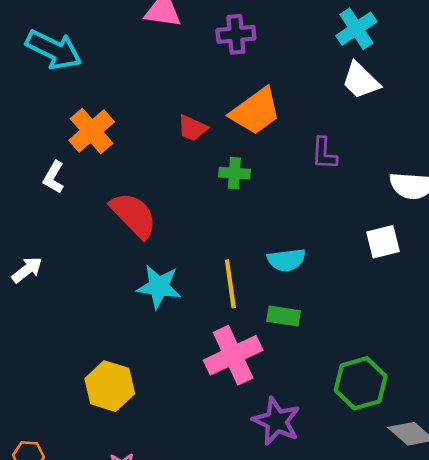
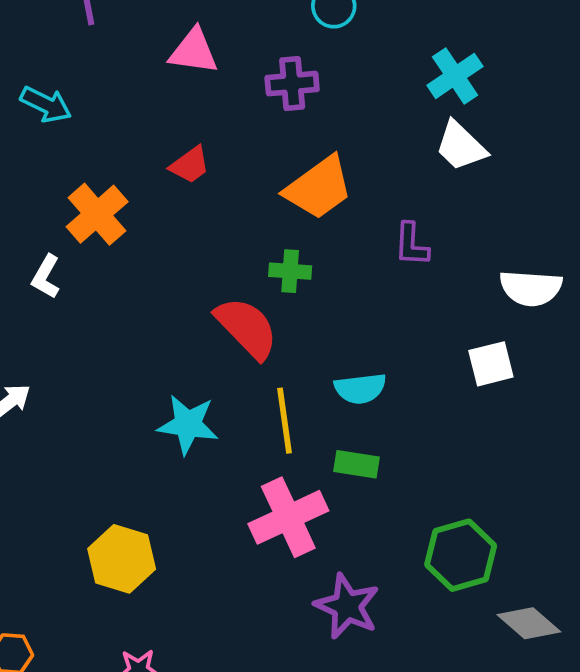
cyan arrow: (54, 50) -> (46, 104), size x0.7
red trapezoid: (192, 128) -> (190, 165), moved, turned -60
red semicircle: (134, 215) -> (247, 328), moved

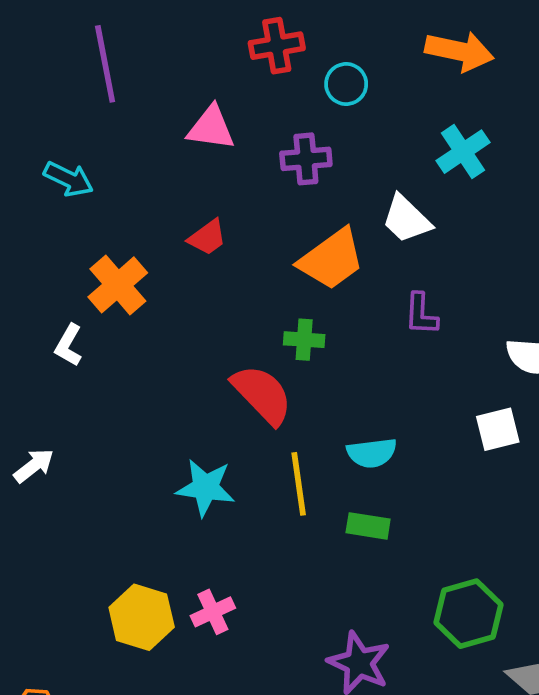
white trapezoid: (461, 146) -> (406, 219), moved
pink cross: (288, 517) -> (213, 612), moved, size x0.6

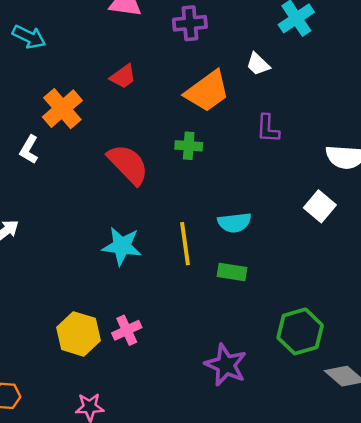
white trapezoid: (406, 219) -> (258, 64), size x0.7
red semicircle: (262, 394) -> (128, 164), moved
white square: (498, 429) -> (320, 206), turned -36

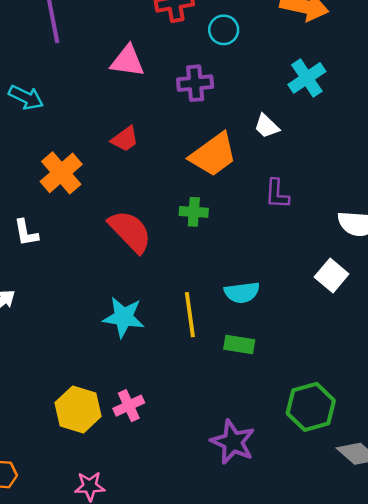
white L-shape: (29, 150) -> (26, 233), moved, turned -40

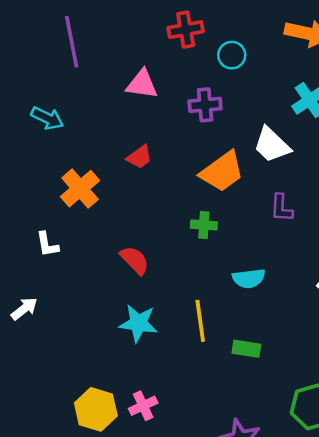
white trapezoid: (267, 126) -> (272, 145), size x1.6
red semicircle: (130, 231) -> (135, 260), moved, size x0.7
cyan semicircle: (242, 292) -> (249, 278), moved

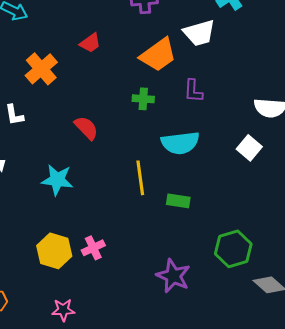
white trapezoid: (272, 145) -> (199, 33), turned -60
purple L-shape: (281, 208) -> (193, 91), moved
cyan semicircle: (249, 278) -> (180, 143), size x1.4
cyan star: (138, 323) -> (57, 180), moved

